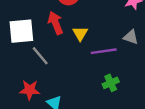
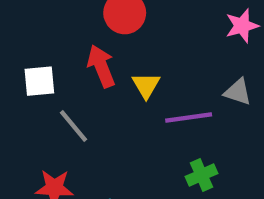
white square: (21, 31) -> (39, 81), size x0.7

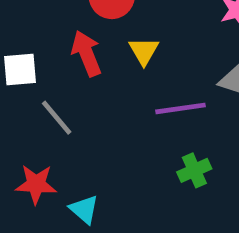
yellow triangle: (146, 85) -> (144, 51), moved

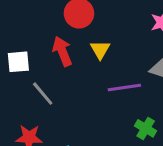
green cross: (194, 170) -> (146, 128), moved, turned -35

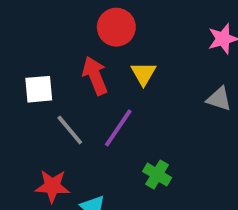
purple line: (124, 88) -> (118, 128), moved, turned -48
green cross: (146, 128) -> (157, 174), moved

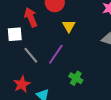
red arrow: (95, 76) -> (31, 17), moved
red star: (52, 186) -> (22, 84), turned -30

